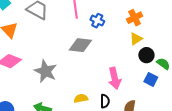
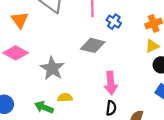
pink arrow: (115, 78) -> (111, 83), moved
yellow semicircle: (81, 98) -> (65, 98), moved

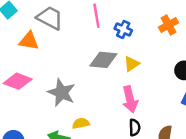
orange triangle: (20, 20) -> (29, 41), moved, turned -36
yellow triangle: (152, 46) -> (132, 64), moved

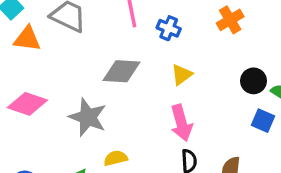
orange triangle: (29, 41) -> (27, 39), moved
gray diamond: (103, 60) -> (121, 71), moved

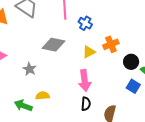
orange cross: (230, 20) -> (111, 44), moved
gray star: (88, 117) -> (30, 69), size x0.6

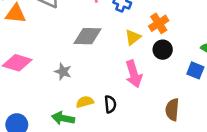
black circle: (131, 62) -> (163, 50), moved
black semicircle: (86, 104) -> (110, 104), moved

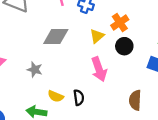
yellow semicircle: (85, 102) -> (56, 96), turned -140

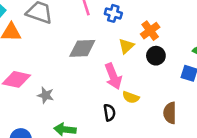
pink arrow: (99, 69) -> (113, 76), moved
gray star: (35, 70) -> (46, 95), moved
yellow semicircle: (56, 96) -> (131, 97), moved

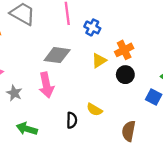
pink arrow: (113, 76) -> (46, 85), moved

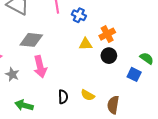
gray diamond: (57, 55) -> (31, 40), moved
yellow triangle: (99, 61) -> (86, 44), turned 32
yellow semicircle: (94, 110) -> (88, 95), moved

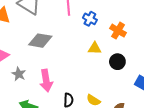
orange cross: (107, 34) -> (118, 31), moved, turned -35
pink arrow: (40, 67) -> (46, 81), moved

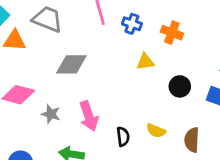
black circle: (117, 62) -> (180, 86), moved

